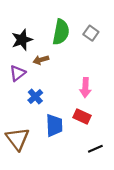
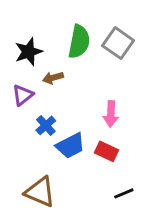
gray square: (91, 33) -> (118, 43), size x1.5
blue trapezoid: (54, 125) -> (70, 146), moved, turned 65
brown triangle: (18, 139) -> (40, 192), moved, turned -30

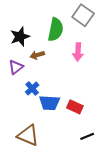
gray square: (118, 43) -> (83, 15), moved
pink arrow: (111, 114) -> (78, 52), moved
blue trapezoid: (70, 146) -> (49, 103), turned 30

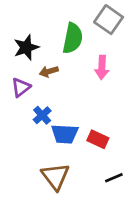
brown triangle: (28, 135) -> (55, 176), moved, turned 30

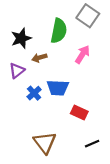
pink arrow: (102, 67) -> (82, 54), turned -150
blue trapezoid: (65, 134) -> (58, 88), moved

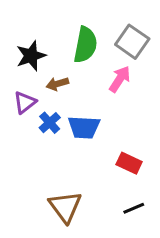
gray square: (88, 16) -> (132, 42), moved
blue cross: (34, 93) -> (50, 123), moved
red rectangle: (79, 112) -> (129, 163), moved

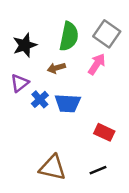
brown arrow: (57, 84) -> (56, 68), moved
brown triangle: (65, 207) -> (53, 168), turned -40
black line: (134, 208) -> (98, 170), moved

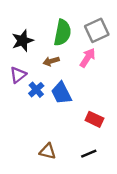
gray square: (107, 34) -> (97, 30), turned 30
blue trapezoid: (68, 103) -> (61, 93), turned 60
brown triangle: (53, 168) -> (48, 151), size x0.7

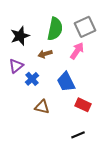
blue trapezoid: (61, 93) -> (66, 82), moved
brown triangle: (48, 151) -> (42, 107), moved

